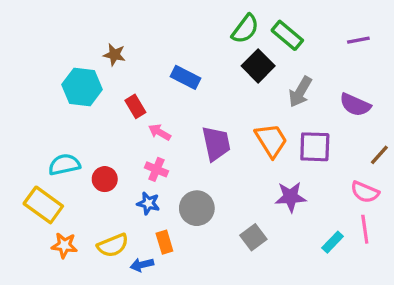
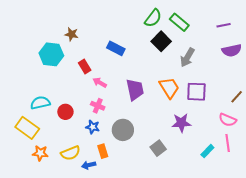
purple semicircle: (355, 105) -> (232, 50), moved, turned -36

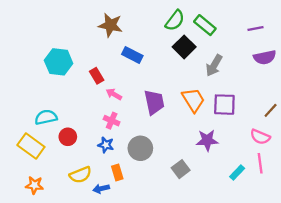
brown star: (72, 34) -> (110, 25), moved, size x1.5
red circle: (65, 112) -> (68, 137), moved
orange star: (40, 153) -> (34, 185), moved

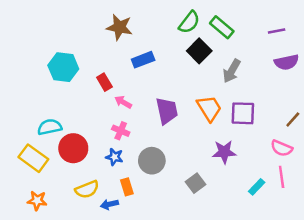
blue rectangle: (132, 55) -> (143, 60), turned -48
red circle: (68, 137) -> (73, 148), size x1.5

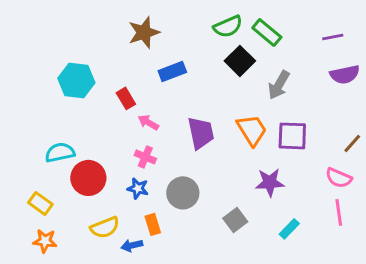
green semicircle: (189, 22) -> (228, 27), turned 30
brown star: (119, 27) -> (144, 33), turned -30
yellow rectangle: (33, 158) -> (40, 203), moved, size x0.7
cyan rectangle: (257, 187) -> (289, 229), moved

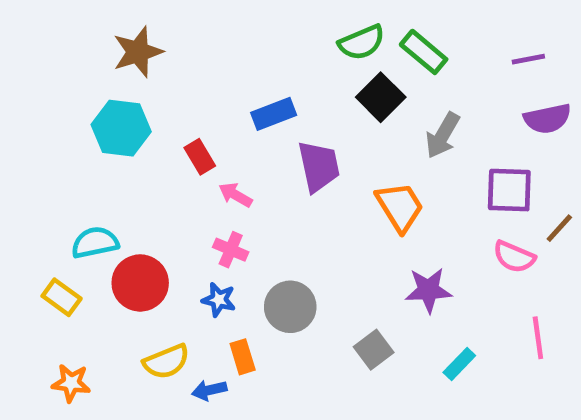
brown star: (144, 33) -> (138, 52), moved
purple trapezoid: (201, 133) -> (319, 166), moved
purple square: (292, 136) -> (509, 190), moved
pink semicircle: (339, 178) -> (514, 257), moved
yellow rectangle: (40, 203) -> (62, 297), moved

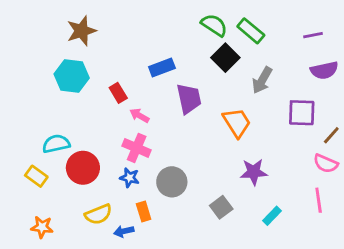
green semicircle: (362, 42) -> (214, 25), turned -124
pink cross: (231, 250) -> (137, 148), size x1.4
pink semicircle: (514, 257) -> (326, 164), moved

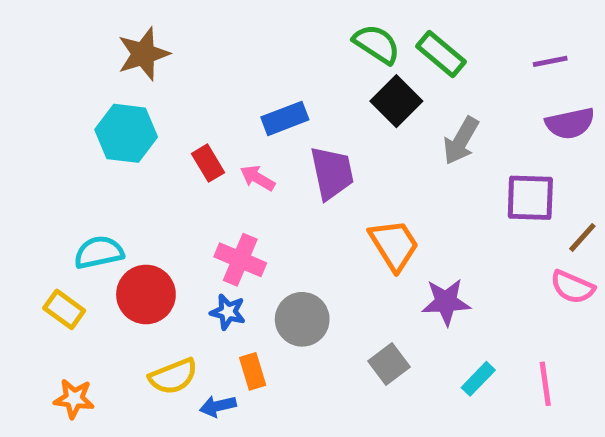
pink arrow: (139, 116) -> (258, 178), moved
orange trapezoid: (237, 123) -> (394, 245), moved
pink line: (319, 200) -> (545, 384), moved

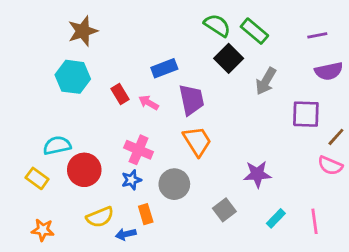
orange trapezoid: (394, 245) -> (197, 141), moved
blue star: (228, 312) -> (131, 180), turned -30

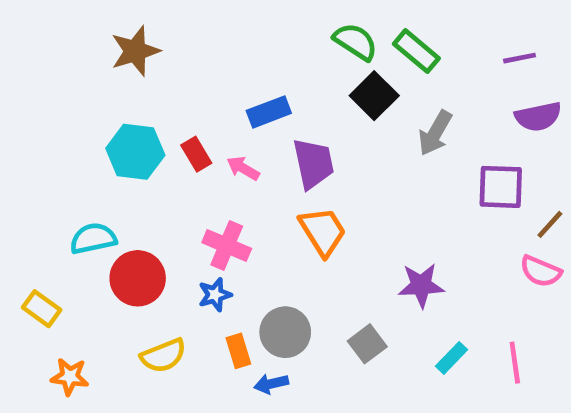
cyan hexagon: (73, 77) -> (135, 152), moved
yellow rectangle: (37, 178) -> (42, 309), moved
gray circle: (174, 184) -> (285, 332), moved
blue arrow: (126, 234) -> (271, 384), moved

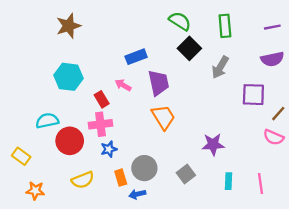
green rectangle: (416, 51) -> (225, 26), moved, turned 45
purple line: (519, 58) -> (272, 27), moved
red rectangle: (196, 154) -> (102, 99), moved
pink cross: (227, 245) -> (101, 124), moved, turned -30
cyan rectangle: (452, 358) -> (229, 181), turned -42

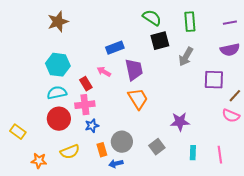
black square: (189, 48) -> (160, 41), turned 30
cyan semicircle: (47, 121) -> (57, 93), moved
orange star: (35, 191) -> (39, 161), moved

